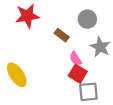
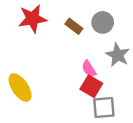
brown rectangle: (62, 35) -> (74, 26), moved

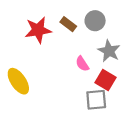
red star: (33, 19) -> (38, 30), moved
red square: (91, 86) -> (106, 80), moved

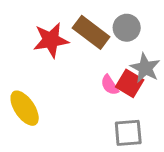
brown rectangle: (68, 24) -> (91, 32), size x1.6
red square: (106, 80) -> (130, 83), moved

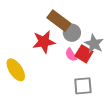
gray circle: (127, 28) -> (72, 33), moved
red star: (51, 40) -> (44, 42), moved

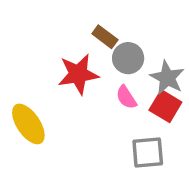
brown rectangle: (59, 21) -> (105, 37), size x0.6
red square: (84, 54) -> (165, 106), moved

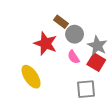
red star: (78, 74) -> (46, 44), turned 30
yellow ellipse: (28, 124) -> (31, 77), moved

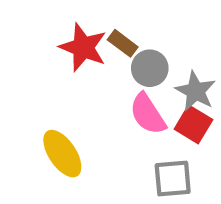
red star: (46, 44) -> (83, 47), moved
pink semicircle: (74, 57) -> (148, 114), size x1.5

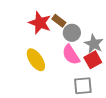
red square: (193, 124) -> (93, 60), turned 30
yellow ellipse: (62, 154) -> (36, 60), moved

